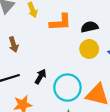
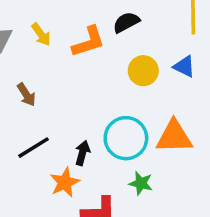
black semicircle: (89, 27) -> (126, 22), moved
black arrow: (40, 77) -> (82, 153), moved

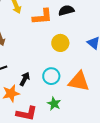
yellow circle: (143, 71) -> (60, 43), moved
cyan circle: (126, 138) -> (51, 76), size x0.7

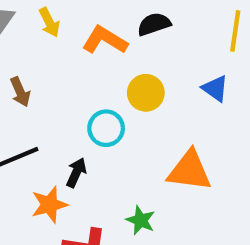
orange L-shape: (42, 17) -> (105, 40), turned -140
cyan circle: (51, 76) -> (106, 128), moved

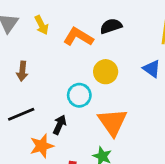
brown arrow: (20, 92) -> (22, 71), turned 30
orange triangle: (189, 171) -> (113, 122), moved, turned 48

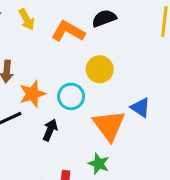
blue triangle: (152, 69) -> (140, 108), moved
orange star: (42, 146) -> (32, 94), moved

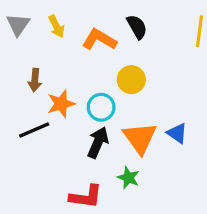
black semicircle: (104, 18) -> (137, 27), turned 80
blue triangle: (140, 108) -> (177, 133), moved
black arrow: (50, 130) -> (98, 142), moved, size x1.4

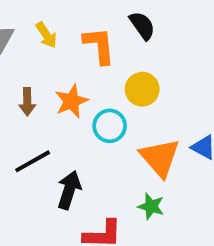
orange L-shape: (99, 40) -> (99, 45), turned 60
orange star: (61, 104) -> (71, 101), moved
black arrow: (98, 142) -> (69, 190), moved

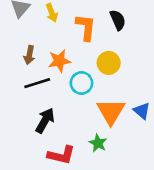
black line: (33, 161) -> (37, 83), moved

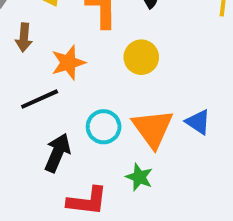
brown arrow: (29, 55) -> (24, 38), moved
cyan circle: (81, 83) -> (104, 127), moved

